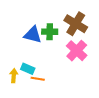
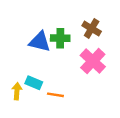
brown cross: (76, 24) -> (92, 28), size x0.7
orange line: (38, 79) -> (55, 95), moved

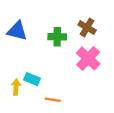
blue triangle: (40, 42) -> (17, 31), moved
orange line: (55, 95) -> (53, 100), moved

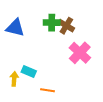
brown cross: (87, 28) -> (66, 26), moved
green cross: (57, 37) -> (52, 23), moved

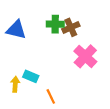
brown cross: (66, 26) -> (71, 27), turned 35
orange line: (48, 90) -> (51, 96), turned 56

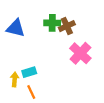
cyan rectangle: (31, 76) -> (29, 72), turned -40
orange line: (51, 96) -> (31, 92), moved

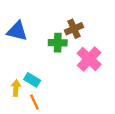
green cross: (52, 23) -> (58, 43), moved
cyan rectangle: (29, 72) -> (32, 80), turned 48

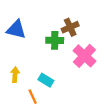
cyan rectangle: (32, 80) -> (46, 80), moved
yellow arrow: (16, 88) -> (15, 75), moved

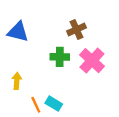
green cross: (55, 40) -> (60, 57), moved
cyan rectangle: (46, 80) -> (54, 104), moved

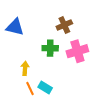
pink cross: (92, 61) -> (77, 51), turned 30
yellow arrow: (17, 81) -> (25, 68), moved

